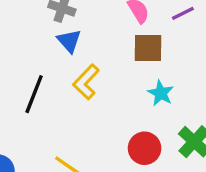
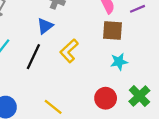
blue triangle: (69, 41) -> (45, 26), moved, turned 30
cyan star: (161, 93) -> (119, 62), turned 30

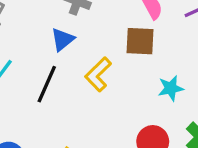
brown square: (112, 31) -> (140, 41), moved

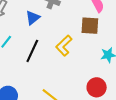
blue triangle: (63, 39) -> (33, 18), moved

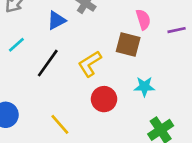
red circle: (97, 87) -> (104, 99), moved

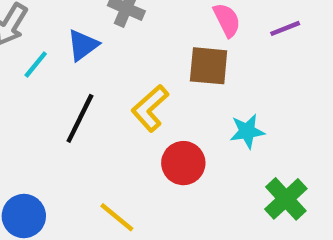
cyan line: (16, 45) -> (36, 64), moved

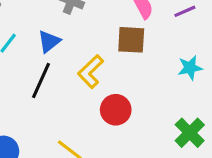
blue triangle: (83, 45) -> (49, 42), moved
cyan star: (247, 131) -> (190, 68), moved

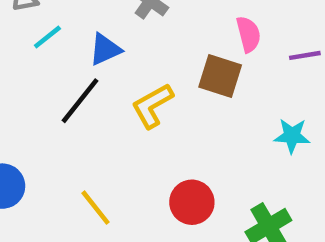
red circle: (116, 110) -> (192, 202), moved

